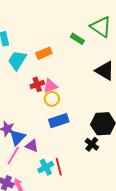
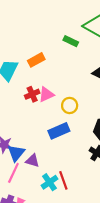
yellow circle: (52, 99) -> (70, 105), moved

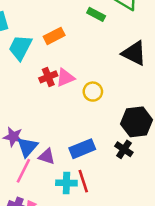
blue rectangle: (59, 131) -> (82, 149), moved
cyan cross: (49, 182) -> (66, 183), turned 35

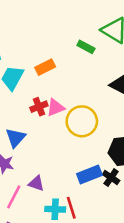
yellow circle: (93, 92) -> (82, 121), size x1.6
blue triangle: (27, 147) -> (16, 138), moved
blue rectangle: (82, 149) -> (89, 175), moved

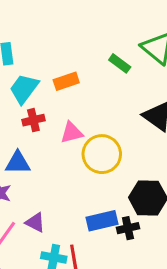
red cross: (39, 107) -> (33, 120), moved
blue triangle: (16, 138) -> (18, 163), turned 40
black cross: (111, 177) -> (128, 228), turned 35

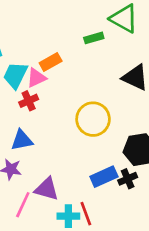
green rectangle: (120, 63) -> (94, 38), turned -42
pink triangle: (72, 133) -> (36, 78), moved
purple triangle: (35, 222) -> (47, 189), size x1.4

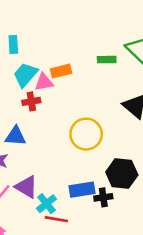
red line: (86, 214) -> (56, 219), turned -75
cyan cross: (68, 216) -> (46, 204), moved, turned 36

